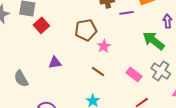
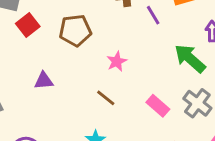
purple line: (126, 13) -> (153, 15), turned 64
brown pentagon: (86, 30) -> (75, 30), moved

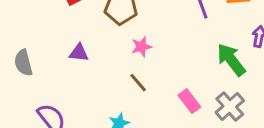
pink star: (117, 61) -> (142, 47), moved

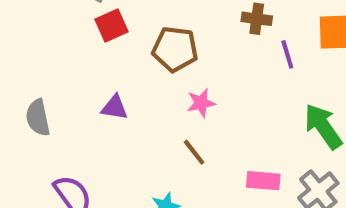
pink rectangle: (189, 101) -> (263, 181), turned -50

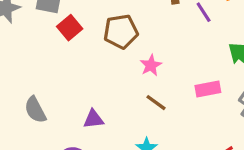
purple triangle: (115, 108) -> (93, 119), moved
pink rectangle: (263, 181) -> (208, 89), moved

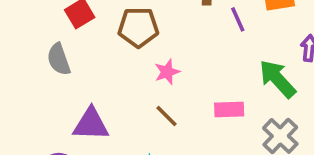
gray semicircle: (35, 110) -> (59, 59), moved
purple triangle: (93, 119) -> (91, 124), size x1.5

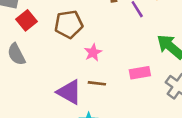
brown line: (166, 116) -> (97, 83), turned -30
purple triangle: (91, 124) -> (69, 92), moved, turned 36

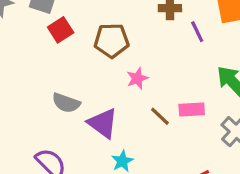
gray semicircle: (16, 54) -> (66, 103), moved, turned -50
brown line: (97, 83) -> (160, 116), moved, turned 30

